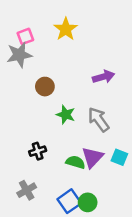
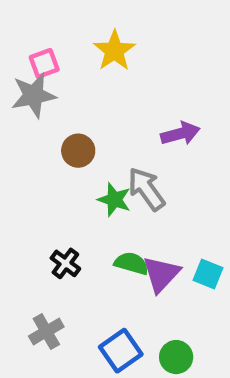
gray arrow: (99, 119) -> (146, 189), moved
black cross: (38, 151) -> (65, 263), turned -35
green semicircle: (75, 162) -> (131, 263), moved
green circle: (88, 202) -> (176, 357), moved

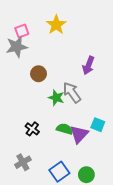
purple arrow: (180, 134) -> (88, 65), turned 126
cyan square: (208, 274) -> (98, 125), moved

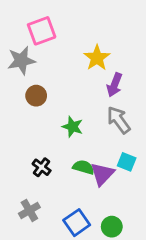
yellow star: (56, 25) -> (97, 58), moved
pink square: (22, 31) -> (42, 31), moved, size x1.5
brown circle: (39, 74) -> (36, 96), moved
gray arrow: (72, 92) -> (119, 120), moved

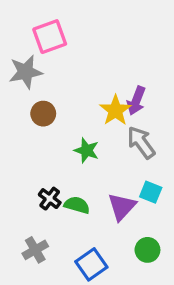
yellow star: (97, 58) -> (115, 110), moved
green semicircle: (83, 167) -> (77, 205), moved
green circle: (112, 227) -> (147, 250), moved

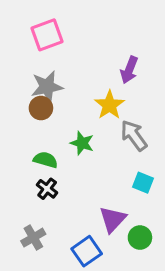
gray star: (26, 72) -> (47, 87), moved
purple arrow: (136, 101) -> (129, 70), moved
green semicircle: (77, 205) -> (45, 160), moved
purple triangle: (122, 207) -> (113, 219), moved

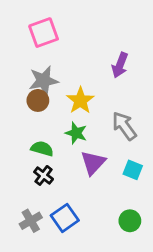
yellow star: (109, 105) -> (80, 100), moved
purple triangle: (113, 219) -> (93, 163), moved
blue square: (87, 251) -> (65, 218), moved

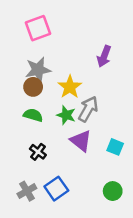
gray arrow: (124, 126) -> (88, 109), moved, turned 65
green semicircle: (42, 149) -> (33, 115), moved
purple triangle: (93, 163) -> (81, 141), turned -35

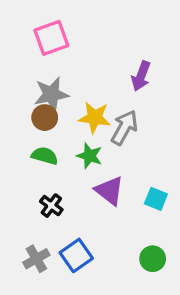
yellow star: (70, 87) -> (95, 118), turned -30
gray arrow: (88, 109) -> (124, 128), moved

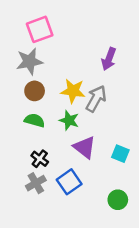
gray star: (51, 94) -> (29, 61), moved
blue square: (76, 255) -> (69, 182), moved
gray cross: (36, 259) -> (36, 183), moved

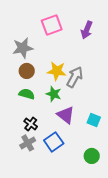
pink square: (40, 29) -> (52, 25), moved
purple arrow: (109, 59) -> (87, 30), moved

